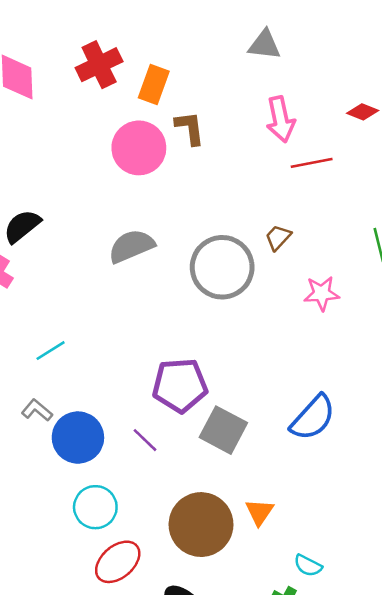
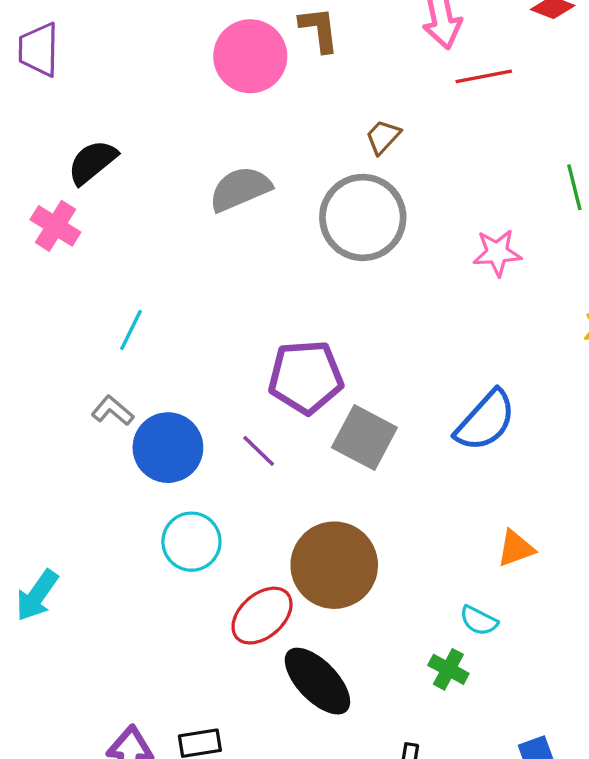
brown trapezoid: (278, 237) -> (383, 137), moved
cyan line: (51, 351) -> (131, 330), turned -32
orange triangle: (259, 512) -> (516, 548), moved, turned 36
red ellipse: (118, 562) -> (262, 616), moved

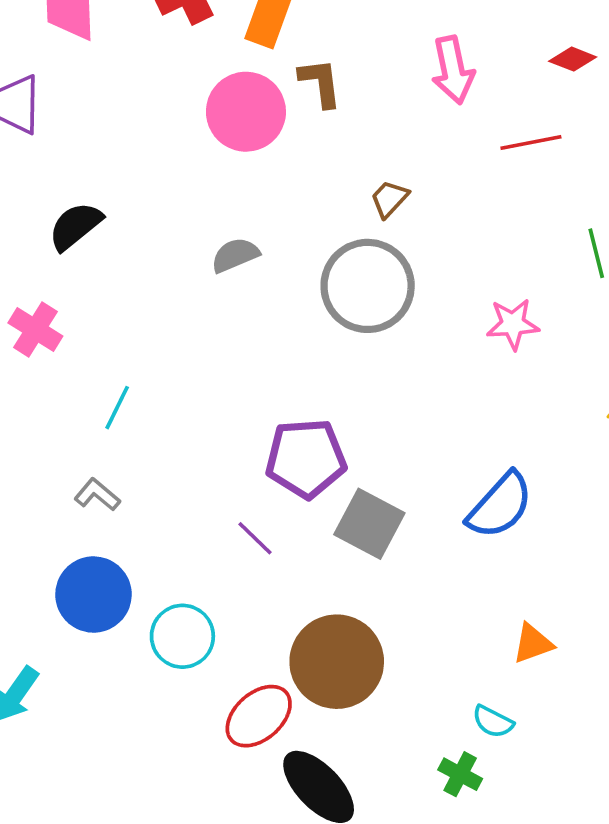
red line: (484, 76) -> (531, 143), moved
gray semicircle: (240, 189) -> (235, 255), size x0.7
pink cross: (55, 226) -> (35, 330), moved
blue circle: (168, 448) -> (93, 595), moved

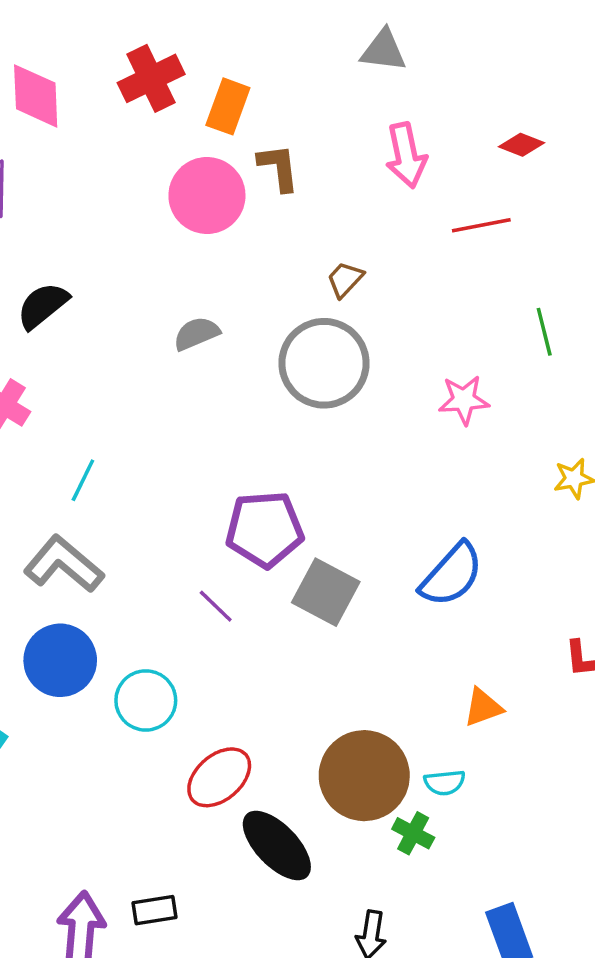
gray L-shape: (97, 495) -> (64, 564), size x1.8
brown circle: (337, 662) -> (364, 776), moved
cyan semicircle: (493, 722) -> (445, 783), turned -33

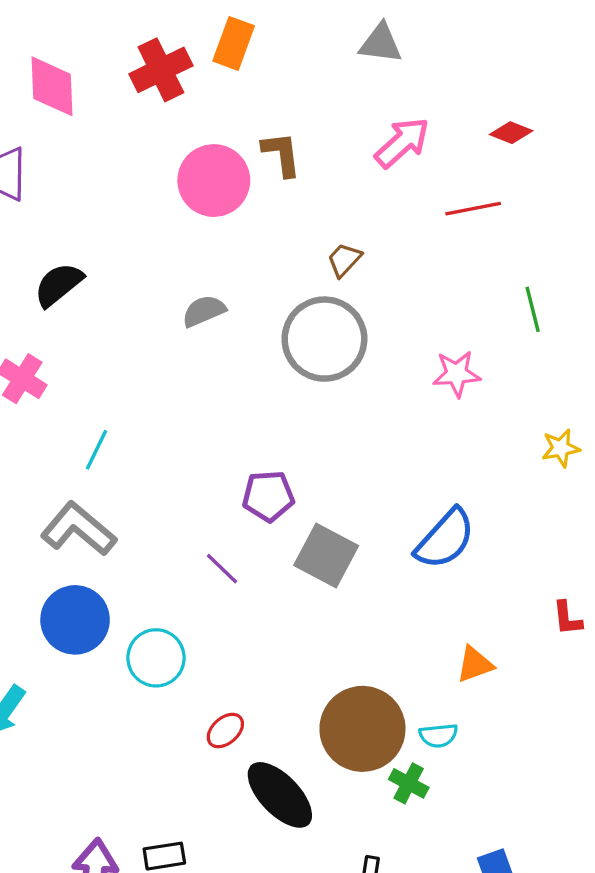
orange rectangle: (228, 106) -> (234, 43), moved
pink arrow: (406, 155) -> (402, 143), turned -120
purple pentagon: (265, 529) -> (268, 496), size x0.7
red ellipse: (219, 777) -> (225, 731), size x0.6

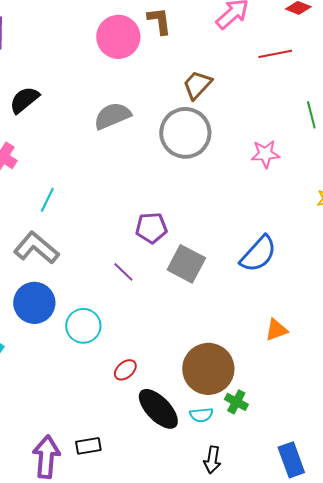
brown trapezoid: (344, 260) -> (197, 85), size x1.4
gray semicircle: (204, 311) -> (112, 116), size x1.4
cyan semicircle: (438, 735) -> (201, 415), moved

